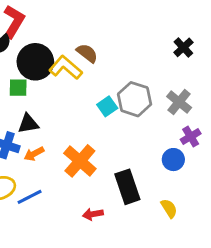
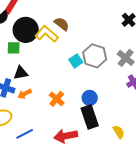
blue circle: (173, 160) -> (90, 98), moved
orange cross: (80, 161) -> (57, 99), size x0.7
blue line: (30, 197) -> (25, 134), moved
red arrow: (93, 214) -> (66, 136), size x1.6

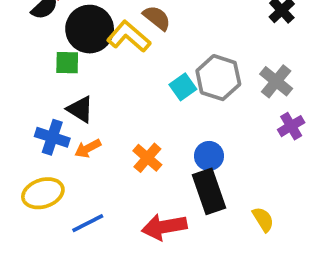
black triangle: (21, 73) -> (80, 109), turned 42

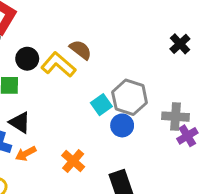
black circle: (90, 29) -> (27, 59), size x0.6
gray cross: (276, 81) -> (176, 117), moved, turned -35
blue circle: (209, 156) -> (122, 125), moved

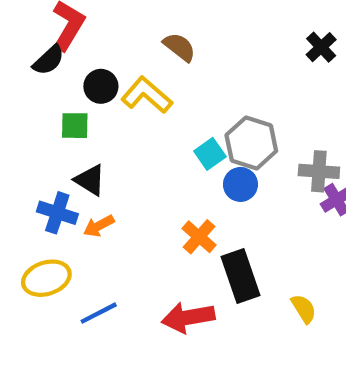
black cross: (180, 44) -> (321, 47), moved
brown semicircle: (81, 50) -> (179, 47), moved
orange cross: (73, 161) -> (199, 237), moved

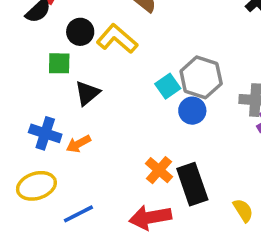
black triangle: (90, 180) -> (87, 93), moved, turned 48
orange cross: (199, 237) -> (159, 170), moved

